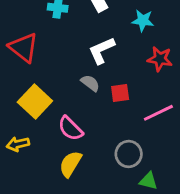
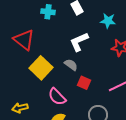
red square: (120, 93) -> (84, 83), moved, turned 32
yellow square: (35, 101) -> (41, 68), moved

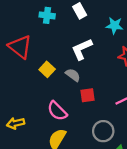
yellow square: (41, 68) -> (47, 69), moved, size x0.6
red square: (84, 83) -> (87, 95), turned -32

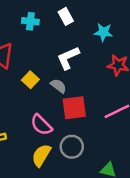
red square: (87, 95) -> (74, 108), size x1.5
gray circle: (103, 131) -> (72, 147), moved

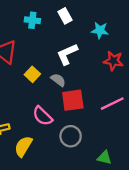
yellow semicircle: (41, 155) -> (23, 146), moved

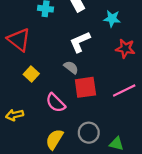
yellow square: (32, 74) -> (31, 74), moved
gray circle: (71, 136) -> (89, 133), moved
yellow semicircle: (23, 146) -> (54, 139), moved

